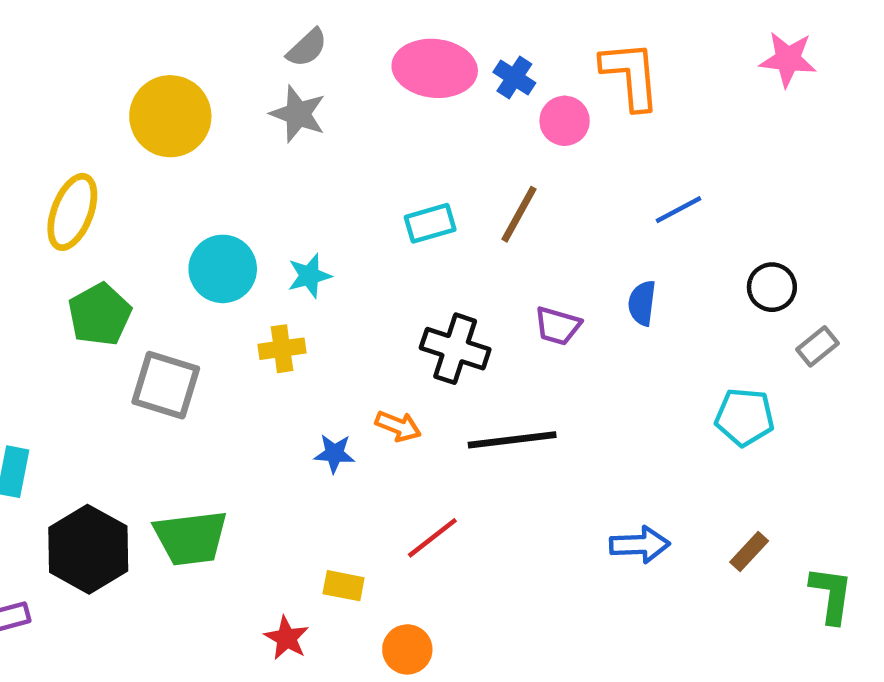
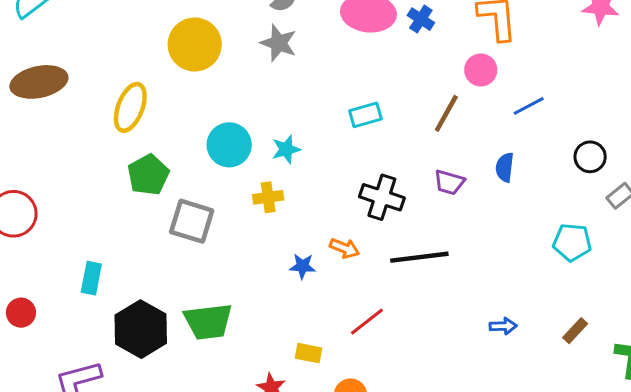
pink circle: (565, 121) -> (481, 70), moved
brown line: (519, 214) -> (446, 113), moved
blue arrow: (640, 545) -> (503, 326), size x0.7

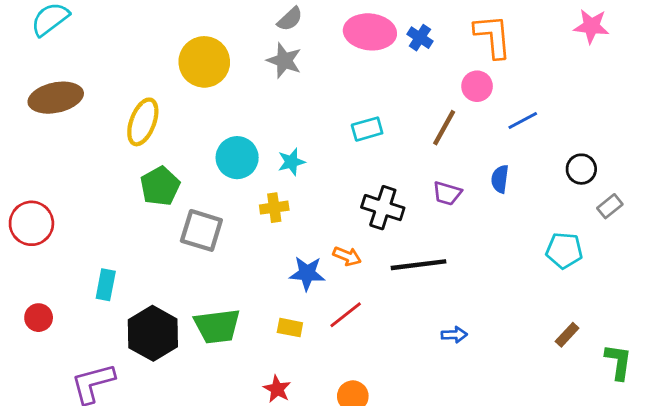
blue star: (303, 266) -> (307, 273), size x1.4
red line: (367, 322) -> (346, 315), moved
blue arrow: (503, 326) -> (454, 335), moved
yellow rectangle: (309, 353) -> (290, 328), moved

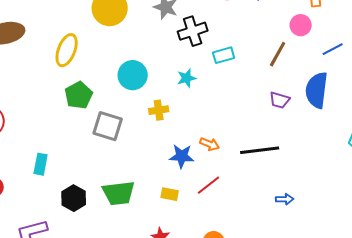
cyan star: (291, 162) -> (187, 78), moved
blue semicircle: (500, 179) -> (317, 90), size x1.8
black cross: (383, 208) -> (193, 31), moved, turned -36
black hexagon: (153, 333) -> (74, 198), size x0.7

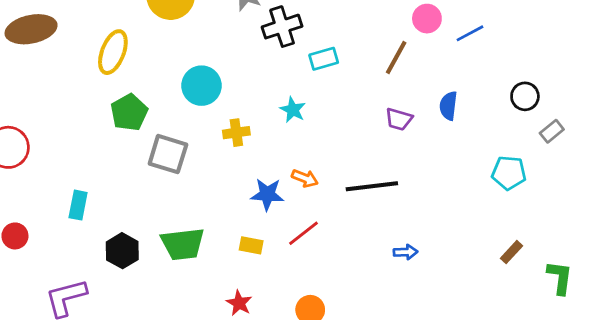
blue line: (333, 49) -> (470, 33), moved
cyan star: (187, 78) -> (293, 110), moved, turned -30
blue semicircle: (317, 90) -> (448, 106), size x0.6

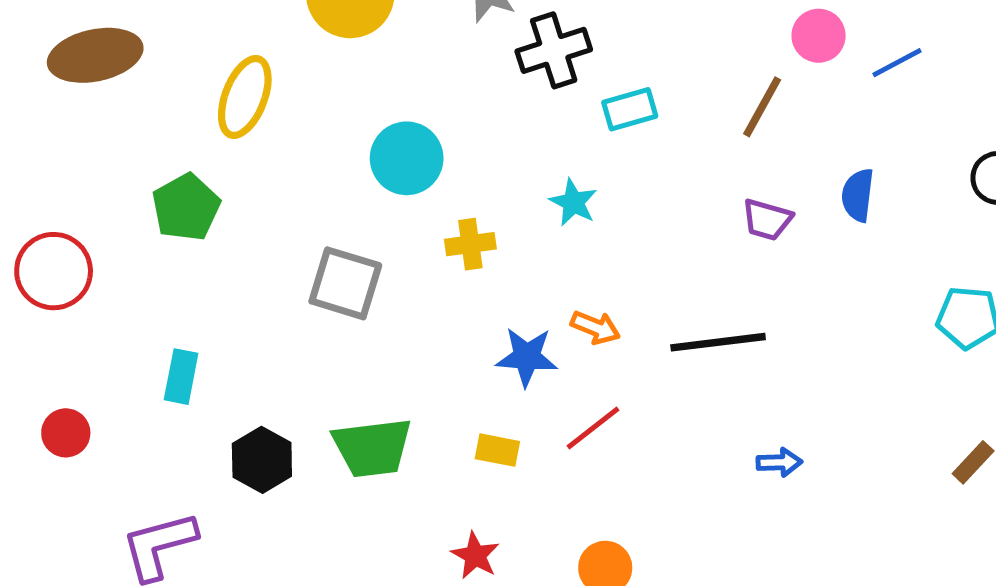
green pentagon: (129, 112) -> (186, 207), moved

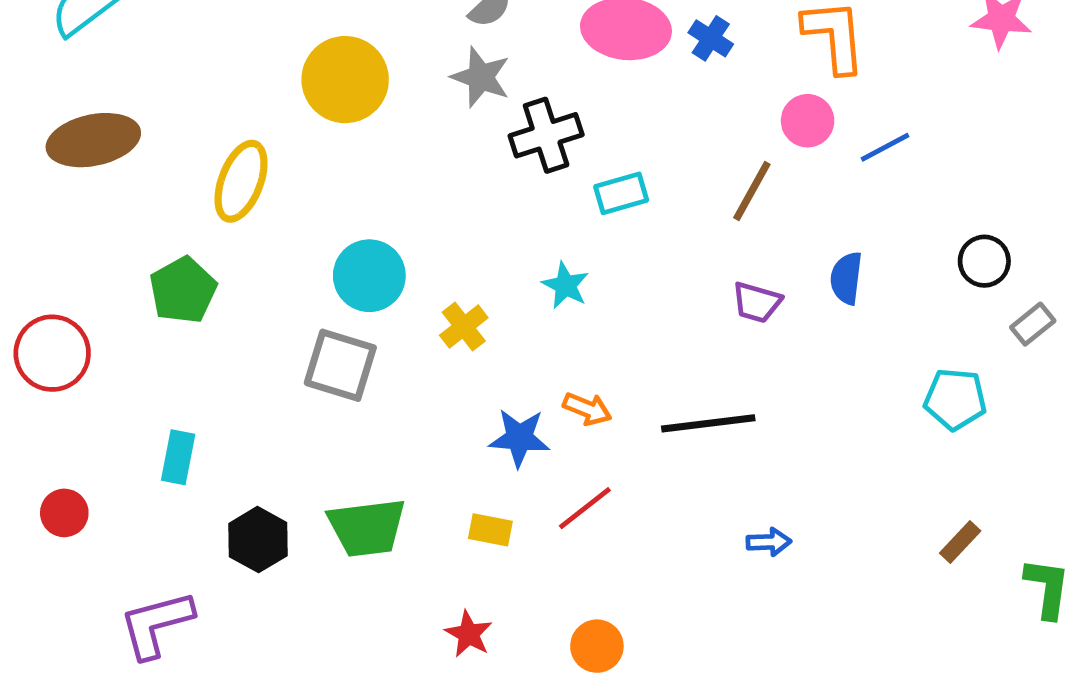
cyan circle: (407, 158) -> (369, 276), moved
yellow cross: (470, 244) -> (464, 327), turned -30

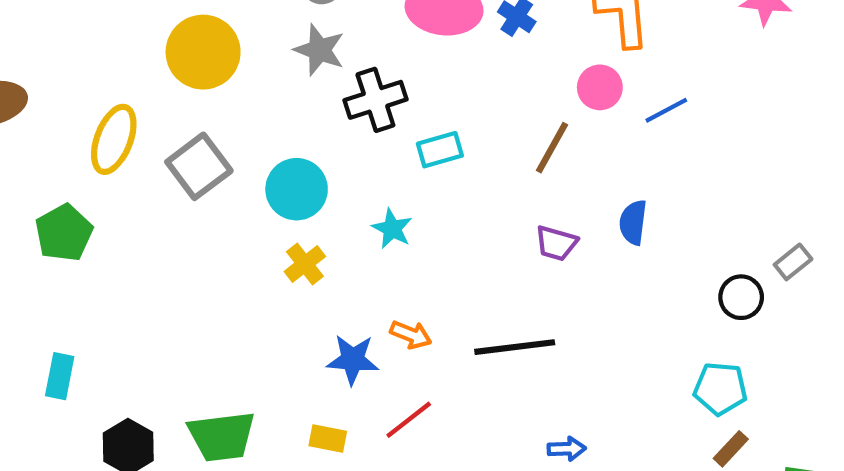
black circle: (984, 261) -> (741, 297), moved
cyan circle: (369, 276) -> (297, 189), moved
gray square: (340, 365) -> (199, 166), moved, turned 36
cyan pentagon: (955, 399) -> (720, 389), moved

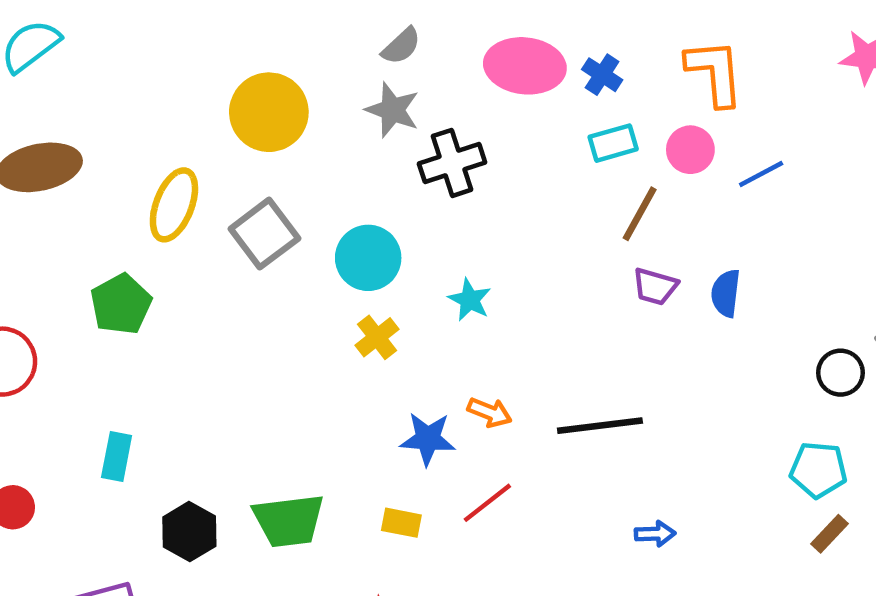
cyan rectangle: (440, 150) -> (613, 143), moved
purple trapezoid: (556, 243) -> (655, 287), moved

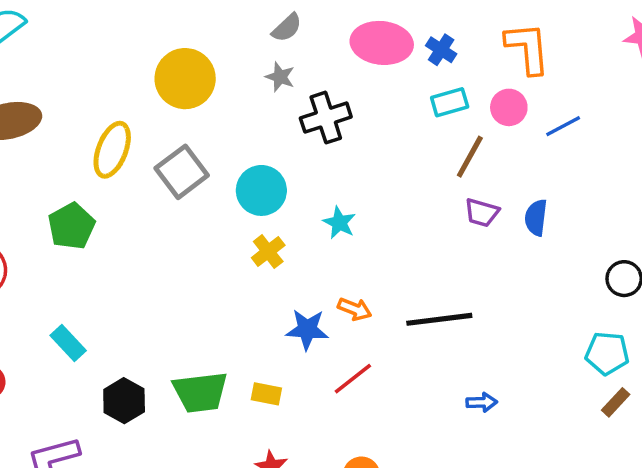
gray star: (392, 110) -> (280, 77), size x0.7
cyan rectangle: (117, 456) -> (68, 343), turned -54
yellow rectangle: (401, 523) -> (266, 394), moved

